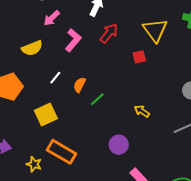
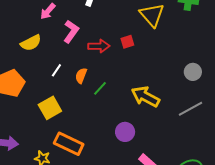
red arrow: (109, 33) -> (99, 46), moved, turned 55
red square: (139, 57) -> (127, 42), moved
yellow arrow: (142, 111) -> (145, 97), size x1.8

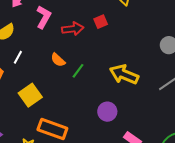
white line: (56, 70) -> (18, 57), moved
orange semicircle: (81, 76) -> (58, 60), turned -63

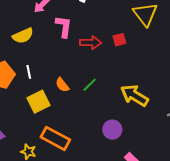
pink L-shape: (44, 17) -> (64, 26), turned -30
white line: (18, 57) -> (29, 72), moved, turned -48
orange semicircle: (58, 60) -> (62, 85), moved

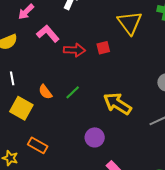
pink L-shape: (64, 26) -> (48, 34), turned -50
yellow square: (39, 102) -> (21, 108), turned -35
orange rectangle: (55, 138) -> (38, 145), size x0.7

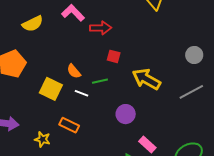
red square: (103, 48) -> (114, 56), moved, turned 32
white line: (12, 78) -> (82, 93), moved, turned -56
green line: (73, 92) -> (100, 81), moved, turned 35

